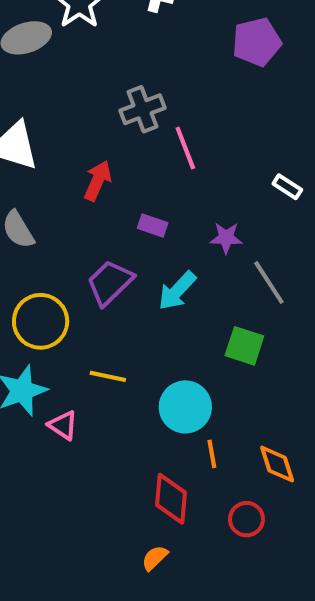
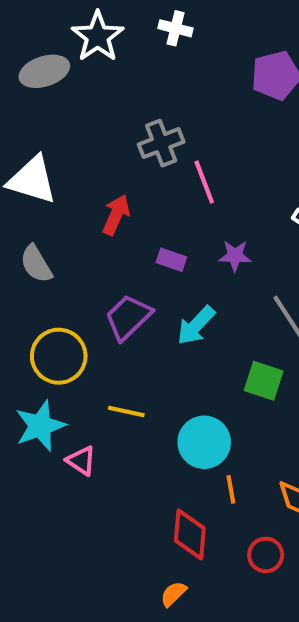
purple star: (226, 238) -> (235, 256), moved

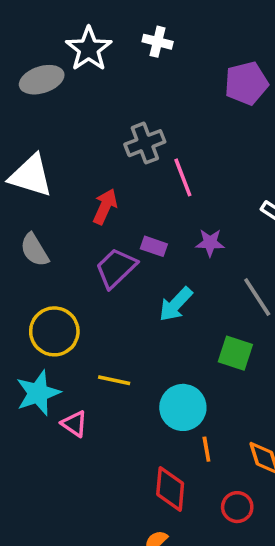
purple trapezoid: (128, 317) -> (116, 268), moved

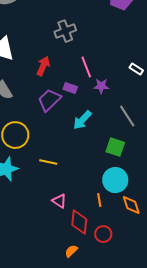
pink line: (183, 177) -> (86, 67), moved
cyan circle: (183, 407) -> (115, 180), moved
pink triangle: (74, 424) -> (59, 201), moved
red circle: (237, 507) -> (103, 234), moved

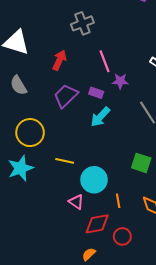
purple rectangle: (70, 88) -> (96, 93), moved
green square: (115, 147) -> (141, 163), moved
cyan circle: (115, 180) -> (94, 180), moved
red diamond: (79, 222) -> (97, 224), turned 75

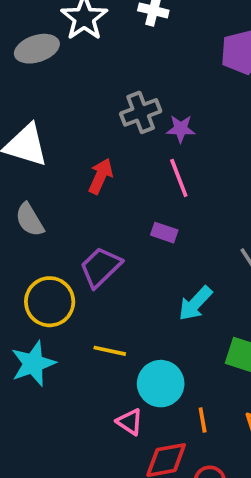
purple star: (120, 81) -> (181, 129), moved
purple trapezoid: (66, 96) -> (101, 267), moved
cyan arrow: (100, 117) -> (195, 304), moved

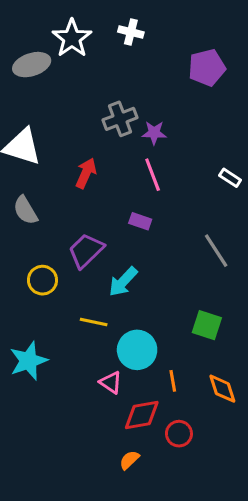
yellow circle: (50, 302) -> (42, 280), size x0.7
cyan arrow: (195, 304) -> (123, 282), moved
cyan star: (33, 364) -> (29, 361), moved

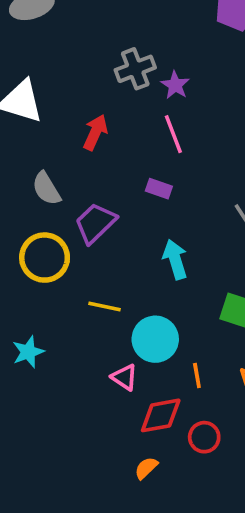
purple star: (154, 133) -> (175, 85), turned 30
gray semicircle: (25, 210) -> (46, 189), moved
yellow circle: (42, 280) -> (45, 258), size x1.4
cyan arrow: (123, 282) -> (175, 259), moved, turned 120
cyan star: (29, 361) -> (28, 352), size x0.7

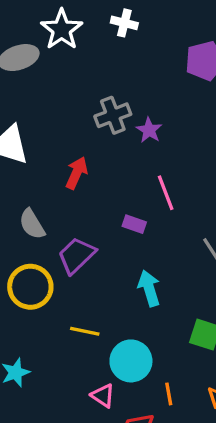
pink line: (173, 134) -> (166, 193), moved

